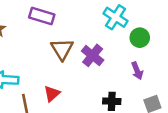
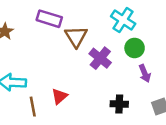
green circle: (140, 38) -> (135, 48), moved
brown triangle: (62, 49) -> (76, 37), moved

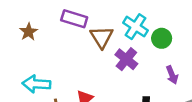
cyan cross: (123, 20) -> (135, 27), moved
green circle: (135, 48) -> (162, 38), moved

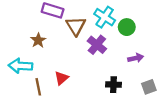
brown star: (29, 32) -> (38, 40), moved
purple arrow: (172, 75) -> (136, 58), turned -80

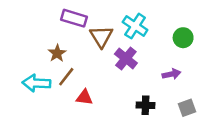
green circle: (127, 27) -> (183, 38), moved
red triangle: (61, 78) -> (84, 97), turned 48
brown line: (38, 87) -> (66, 77), moved, turned 49

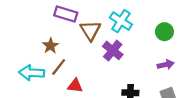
purple arrow: (171, 74) -> (166, 65), moved

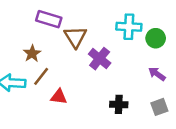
cyan cross: (121, 21) -> (129, 27), moved, turned -30
purple arrow: (166, 65) -> (157, 74), turned -133

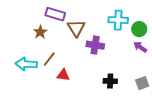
brown star: (32, 53) -> (40, 32), moved
purple cross: (100, 59) -> (95, 45), turned -30
purple arrow: (157, 74) -> (140, 47), moved

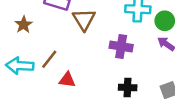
brown star: (40, 32) -> (24, 25), moved
purple cross: (95, 45) -> (121, 46), moved

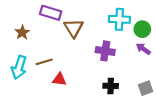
brown line: (49, 59) -> (44, 62), turned 35
cyan arrow: (20, 66) -> (19, 67), turned -75

